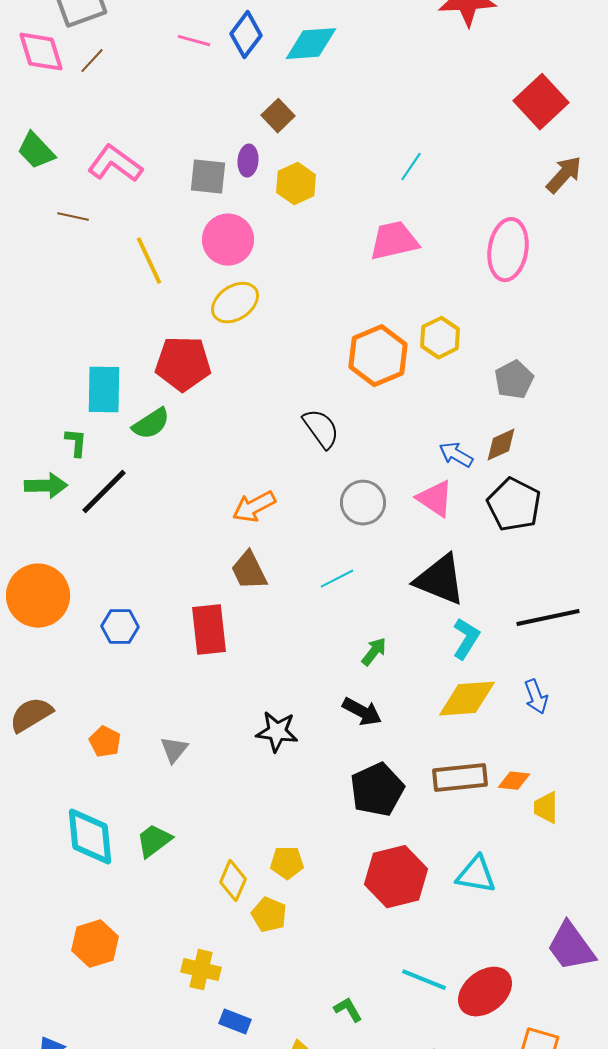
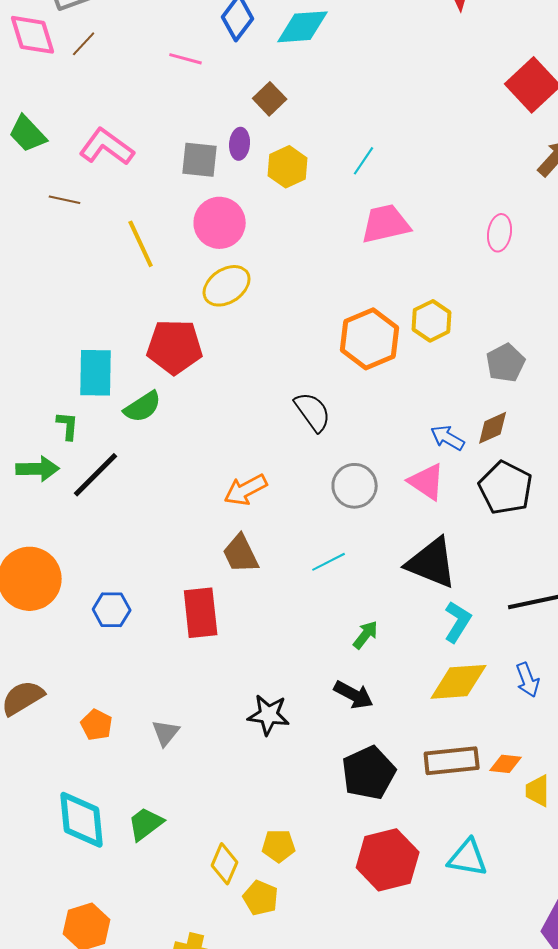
pink line: (194, 41) -> (186, 59), moved
cyan line: (411, 167) -> (364, 161), moved
pink ellipse: (508, 250) -> (500, 233), size x0.6

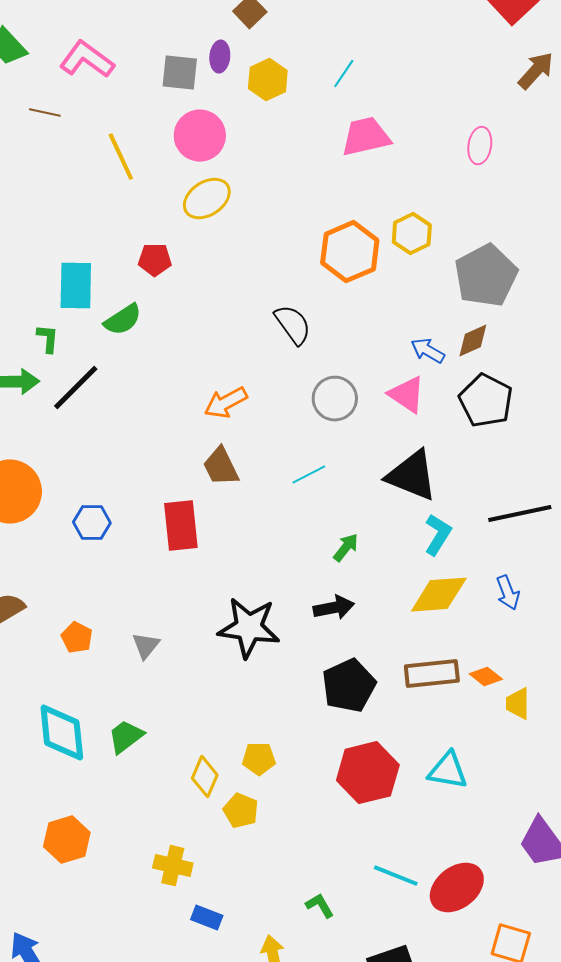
red pentagon: (175, 347) -> (155, 260), size x0.6
gray pentagon: (506, 363) -> (486, 276), size x1.6
black arrow: (354, 695) -> (334, 608), turned -39
black star: (269, 715) -> (249, 628), size x1.5
orange diamond: (506, 764) -> (486, 677), turned 32

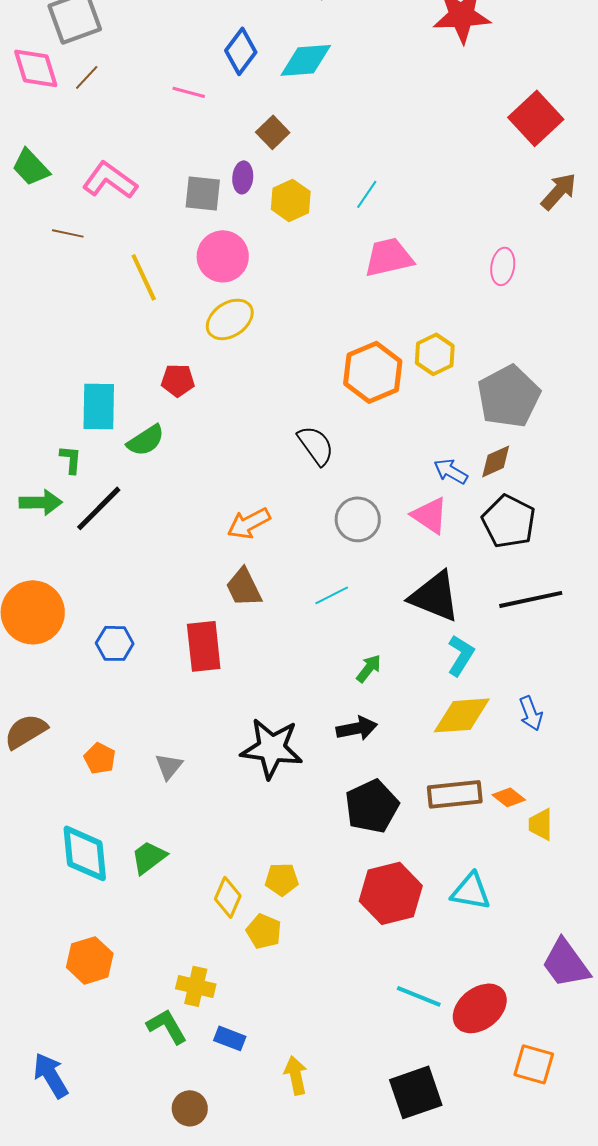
black line: (520, 514) -> (531, 599), moved
green L-shape: (320, 906) -> (167, 1026), moved, size x1.4

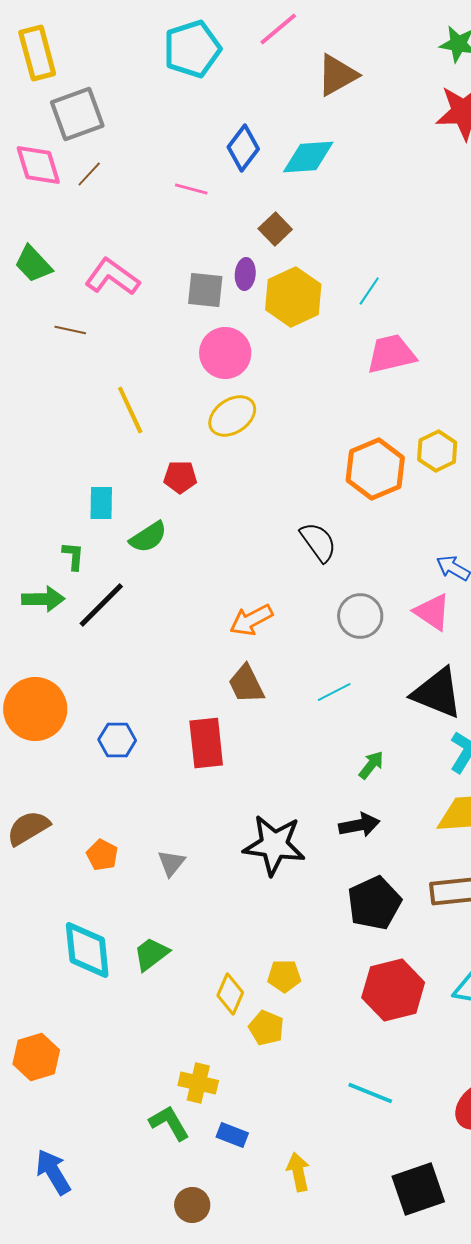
yellow hexagon: (291, 200) -> (293, 297), size x1.4
yellow line: (144, 277) -> (130, 410), moved
cyan rectangle: (99, 406) -> (101, 503), size x0.7
orange hexagon: (90, 960) -> (36, 1057), moved
cyan line: (419, 996) -> (370, 1093), moved

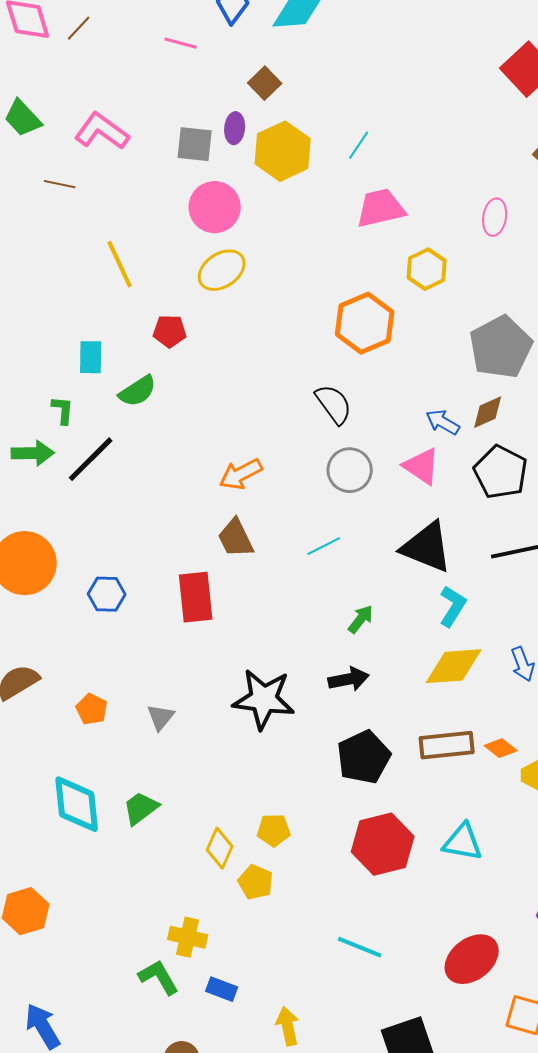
yellow hexagon: (437, 451) -> (427, 269), moved
black semicircle: (318, 542) -> (334, 404), moved

